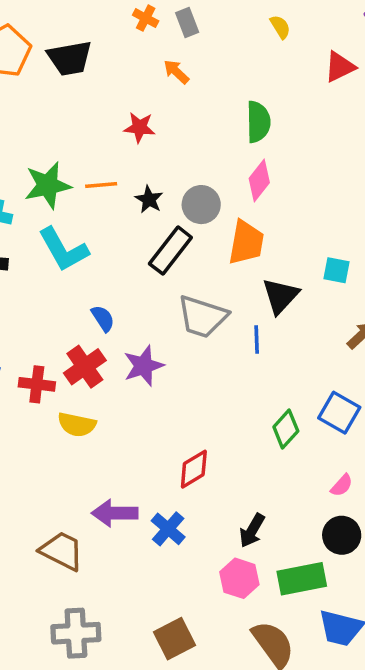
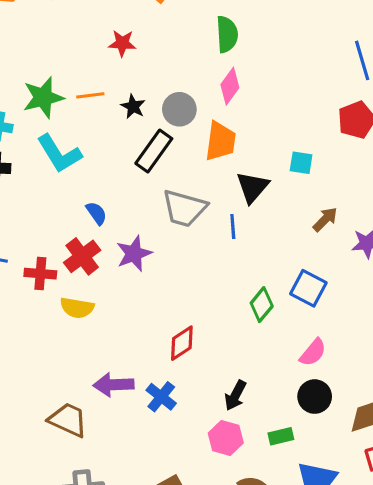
pink semicircle: (342, 485) -> (313, 352), size x1.4
green rectangle: (302, 579) -> (281, 436), size x0.6

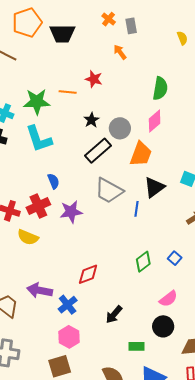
orange line: (90, 95) -> (68, 92), moved
blue square: (308, 288) -> (175, 258), size x0.6
pink hexagon: (226, 438) -> (69, 337), moved

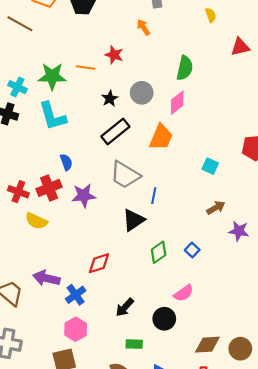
gray circle: (120, 128) -> (142, 93), moved
black triangle: (154, 187) -> (133, 220), moved
black circle: (163, 326) -> (164, 319), moved
green rectangle: (136, 346) -> (134, 344), moved

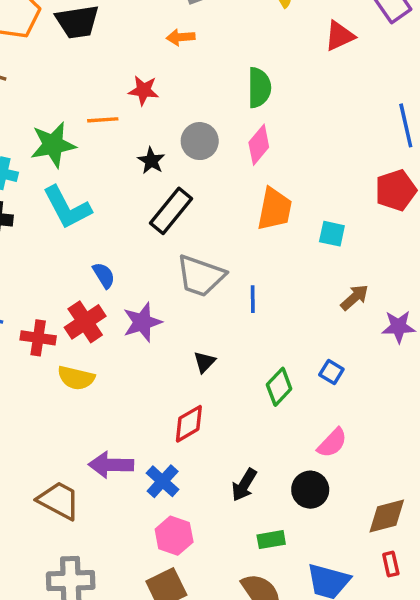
orange arrow: (143, 27) -> (181, 37), turned -49
orange trapezoid: (161, 137) -> (275, 209), moved
black triangle: (133, 220) -> (204, 362), moved, size x0.6

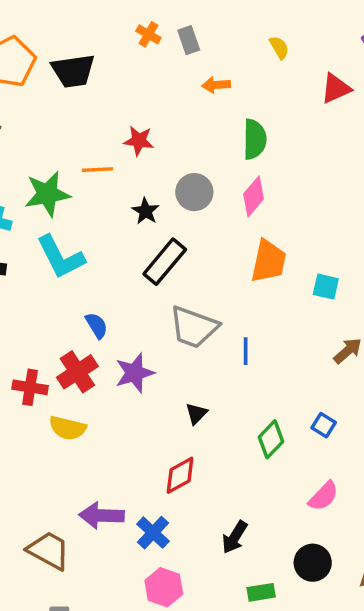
orange arrow: (181, 37) -> (216, 85), moved
black circle: (310, 490) -> (313, 563), moved

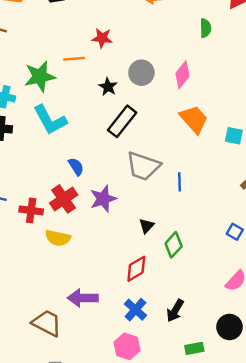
green semicircle: (255, 139) -> (206, 28), moved, size x0.7
orange trapezoid: (269, 261) -> (194, 119), turned -52
green diamond: (271, 439) -> (174, 245), moved
blue cross: (153, 533) -> (135, 310), moved

